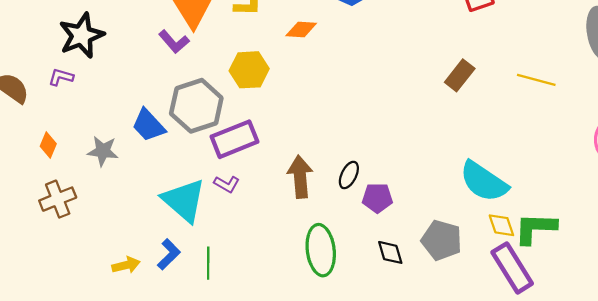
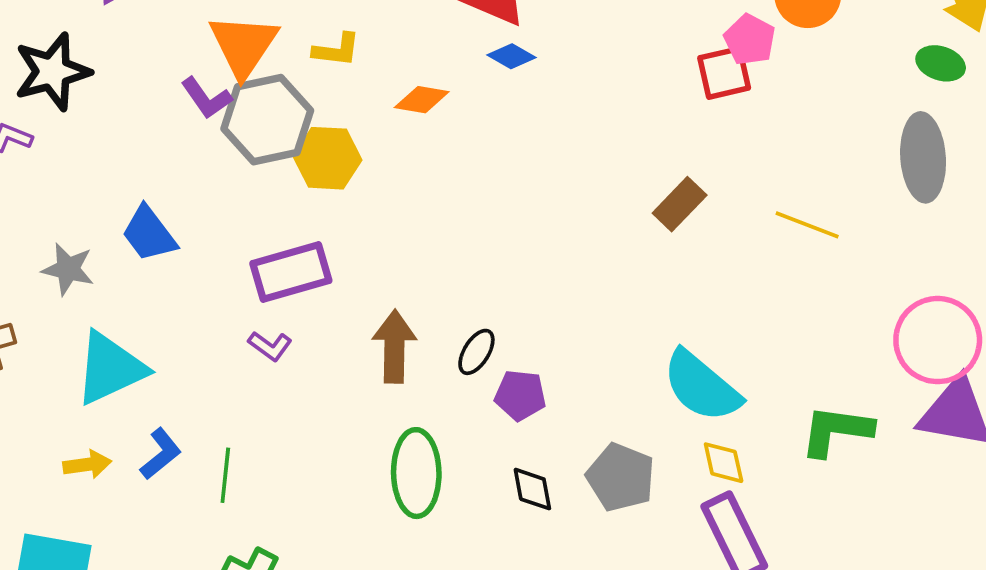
gray hexagon: (196, 106) -> (267, 120), moved
cyan triangle: (184, 200) -> (110, 368), moved, turned 48
green L-shape: (535, 228) -> (836, 431), moved

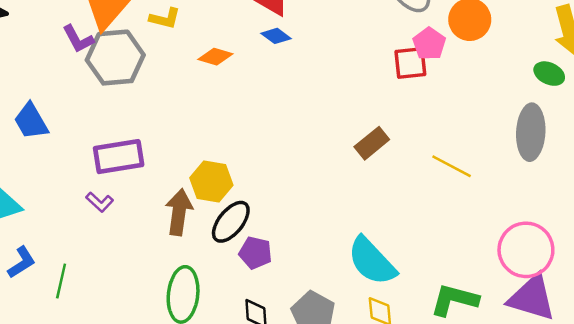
yellow hexagon: (327, 158) -> (211, 182), moved
black ellipse: (476, 352) -> (231, 222), size x1.5

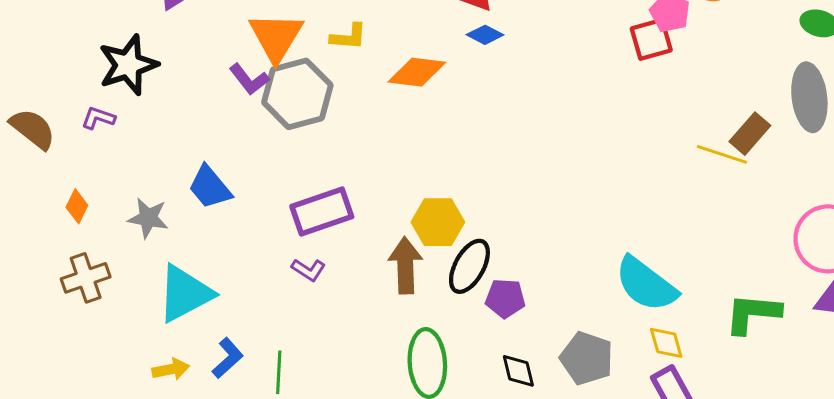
orange diamond: (215, 57) -> (417, 72), size x1.4
brown rectangle: (372, 143) -> (750, 134), moved

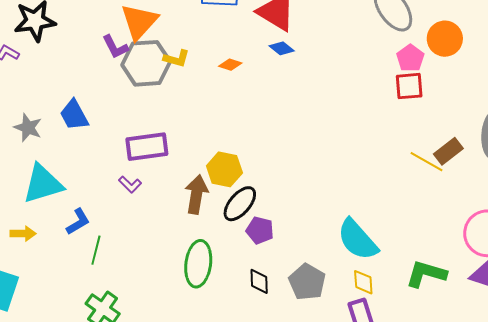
yellow L-shape: (349, 37) -> (177, 59), moved
red square: (651, 39) -> (409, 86), moved
orange diamond: (417, 72) -> (230, 65), size x0.6
blue L-shape: (228, 358) -> (78, 222), moved

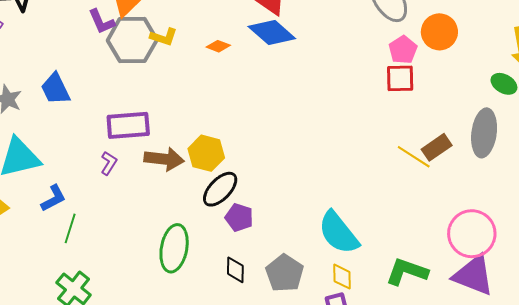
blue diamond: (282, 48) -> (272, 33), size x1.8
purple L-shape: (130, 184) -> (109, 163), turned -105
brown arrow: (196, 194) -> (164, 159), moved, turned 84

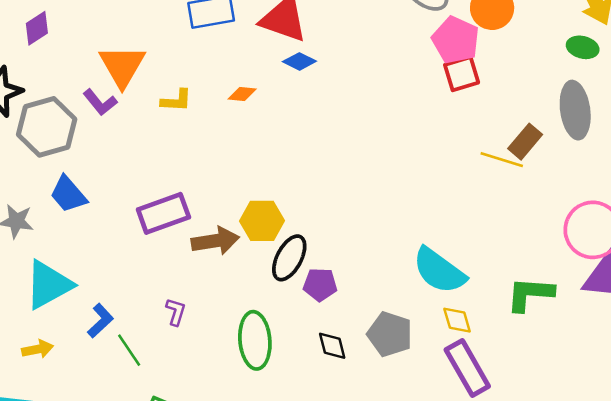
blue diamond: (272, 33) -> (299, 61), size x0.6
gray hexagon: (132, 40) -> (47, 127), moved
pink pentagon: (403, 50) -> (456, 40), size x1.4
purple L-shape: (109, 163) -> (176, 312), moved
green line: (70, 228) -> (129, 350), turned -36

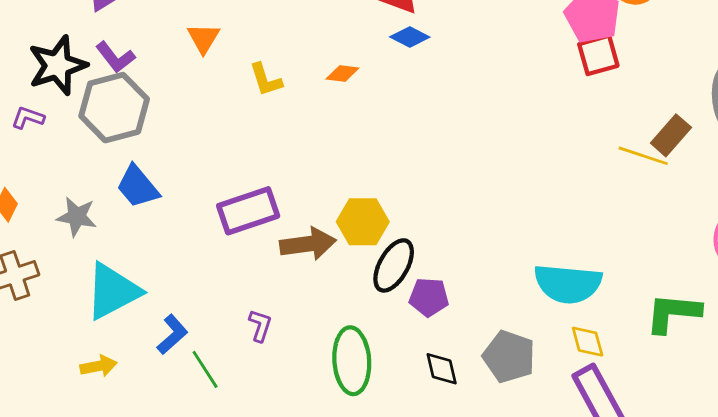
orange triangle: (122, 66) -> (203, 38), size x0.6
yellow L-shape: (176, 101) -> (266, 80), turned 68
purple L-shape: (100, 102) -> (115, 57), moved
cyan semicircle: (439, 271) -> (568, 284), turned -32

